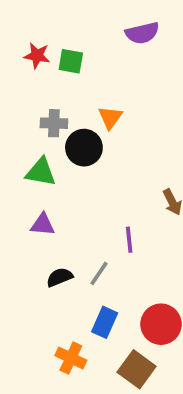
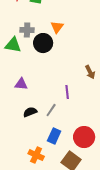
green triangle: (41, 172) -> (13, 45), moved

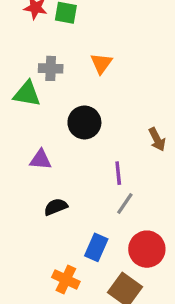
black circle: (43, 43) -> (84, 122), moved
gray line: (51, 110) -> (125, 204), moved

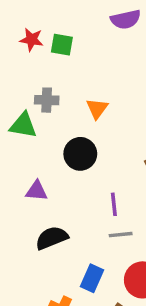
orange triangle: (101, 63) -> (97, 108), moved
gray line: (125, 204) -> (121, 235), turned 50
black semicircle: (56, 207) -> (52, 238), size x1.4

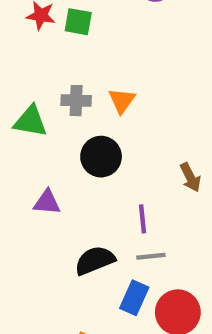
gray cross: (47, 100) -> (76, 101), moved
black semicircle: (52, 238) -> (95, 260), moved
blue rectangle: (92, 278) -> (134, 298), moved

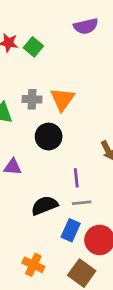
green square: (78, 22) -> (33, 47), turned 30
orange triangle: (122, 101) -> (62, 99), size x1.4

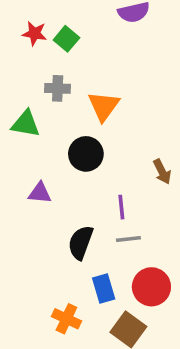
gray cross: (32, 99) -> (58, 88), moved
black semicircle: (44, 205) -> (81, 243), turned -48
blue rectangle: (71, 230) -> (104, 289), moved, turned -40

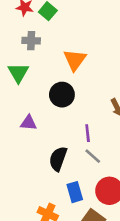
gray cross: (58, 88) -> (31, 41), moved
green triangle: (26, 124) -> (18, 73), turned 50
gray line: (128, 239) -> (93, 156), turned 48

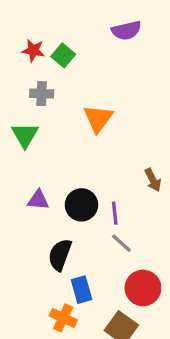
black circle: (62, 95) -> (81, 205), moved
black semicircle: (58, 159) -> (60, 255), moved
blue rectangle: (75, 192) -> (81, 290), moved

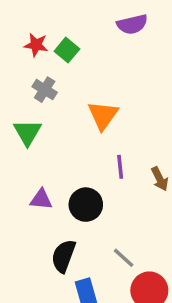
gray cross: (42, 94) -> (45, 90), turned 30
purple line: (115, 213) -> (120, 167), moved
gray line: (121, 243) -> (124, 258), moved

